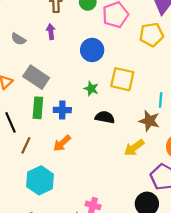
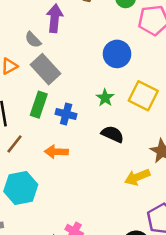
purple arrow: (51, 32) -> (55, 18), moved, size x1.5
gray semicircle: (18, 39) -> (33, 40), moved
orange arrow: (62, 143) -> (56, 152), turned 30

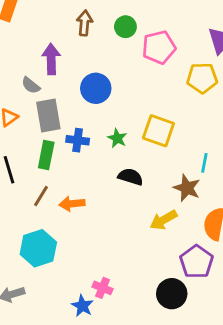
blue circle: (117, 54) -> (96, 88), moved
gray rectangle: (46, 69) -> (48, 115), turned 40
blue cross: (66, 114) -> (78, 140), moved
brown line: (14, 144) -> (41, 196), moved

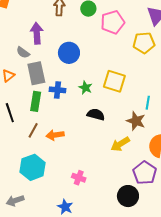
pink cross: (103, 288) -> (79, 178), moved

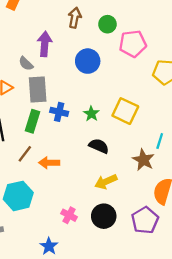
blue circle: (69, 53) -> (88, 61), moved
yellow arrow: (120, 144) -> (106, 182), moved
black circle: (128, 196) -> (104, 216), moved

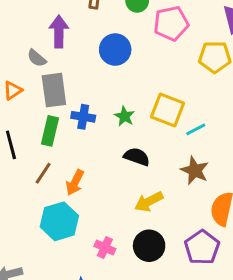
cyan line: (160, 141) -> (196, 129), moved, turned 49
orange arrow: (49, 163) -> (75, 182), turned -60
cyan hexagon: (18, 196) -> (59, 221), moved

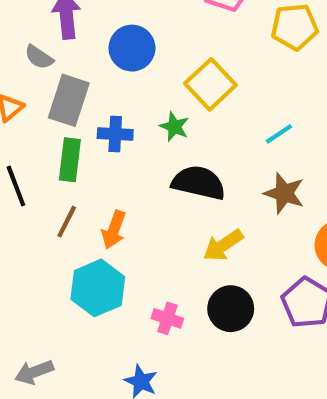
blue circle: (115, 50) -> (132, 48), moved
gray rectangle: (54, 90) -> (69, 100), turned 32
yellow square: (167, 110) -> (210, 84), moved, turned 32
black semicircle: (137, 157) -> (199, 183), size x1.4

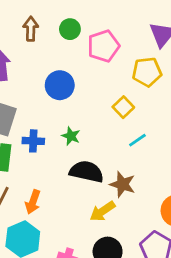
blue circle: (132, 48) -> (60, 85), moved
yellow square: (210, 84) -> (123, 107), moved, size x0.7
brown star: (284, 193) -> (122, 184), moved

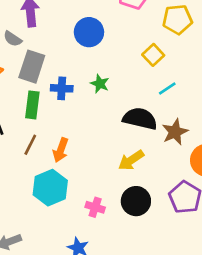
black semicircle: (87, 172) -> (140, 119), moved
brown star: (122, 184) -> (175, 132), moved, turned 30

